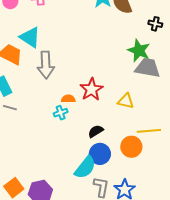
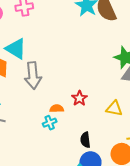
red star: (91, 89) -> (79, 98), size x0.7
black semicircle: (96, 131) -> (85, 140), turned -63

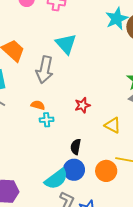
cyan triangle: (16, 49) -> (66, 44), moved
orange semicircle: (57, 109) -> (38, 105), moved

